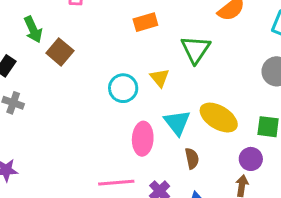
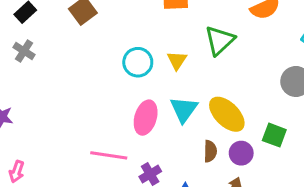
brown semicircle: (192, 158) -> (210, 151), moved
purple circle: (251, 159) -> (241, 153), moved

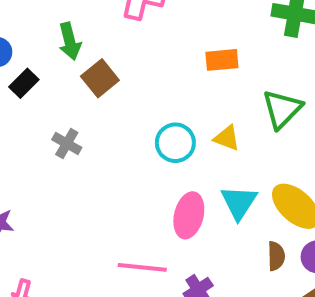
gray cross: (24, 51) -> (67, 144), moved
yellow triangle: (177, 60) -> (227, 138), turned -40

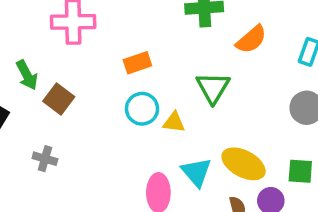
orange rectangle: (222, 60) -> (137, 63), moved
cyan circle: (175, 143) -> (142, 109), moved

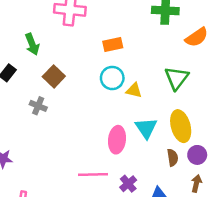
green triangle: (213, 88) -> (177, 78), moved
brown square: (59, 99) -> (54, 76), moved
yellow ellipse: (244, 164) -> (181, 126), turned 40

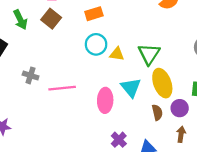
brown square: (54, 76) -> (51, 19), moved
green triangle: (177, 78) -> (149, 54), moved
pink line: (93, 175) -> (62, 88), moved

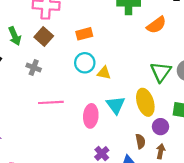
green triangle: (149, 54) -> (161, 72), moved
gray cross: (31, 75) -> (34, 68), moved
brown semicircle: (157, 112) -> (140, 141), moved

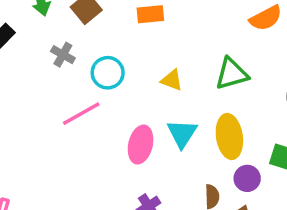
cyan circle: (85, 63) -> (108, 73), moved
green triangle: (161, 72) -> (232, 74), moved, turned 30
pink line: (51, 102) -> (81, 114), turned -35

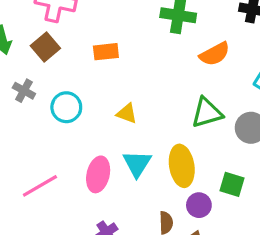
green triangle: (232, 74) -> (207, 113), moved
pink line: (81, 114) -> (40, 186), moved

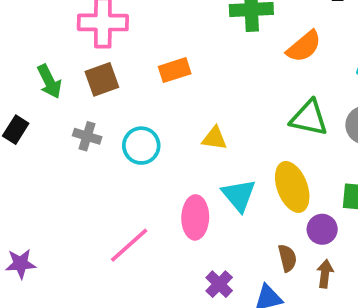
brown square: (45, 47) -> (102, 79), turned 32
green triangle: (207, 113) -> (309, 118), turned 40

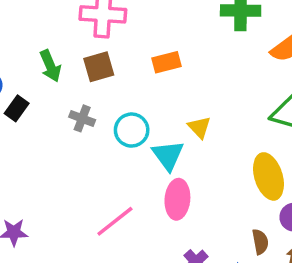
yellow triangle: (214, 138) -> (199, 127), turned 35
cyan triangle: (239, 195) -> (168, 155), moved

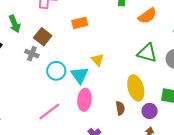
brown square: (99, 67) -> (43, 37), moved, turned -36
cyan circle: (132, 130) -> (56, 71), moved
brown semicircle: (260, 242) -> (120, 108), moved

